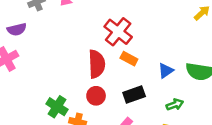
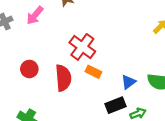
black rectangle: (134, 95) -> (116, 105), moved
red circle: (96, 96) -> (29, 69), moved

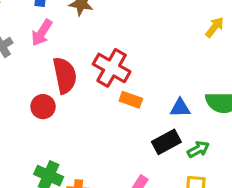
red semicircle: (63, 78) -> (65, 75), moved
blue triangle: (128, 82) -> (180, 108), turned 42

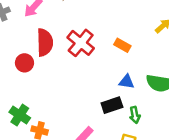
orange rectangle: (131, 100) -> (122, 45), moved
green arrow: (198, 149) -> (135, 115), turned 98

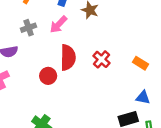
red cross: (81, 43) -> (101, 59), size x0.7

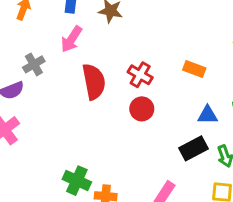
gray cross: (29, 28) -> (34, 64), moved
red circle: (48, 76) -> (142, 109), moved

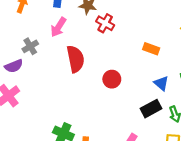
red cross: (140, 75) -> (105, 23), moved
blue triangle: (207, 115) -> (161, 83), turned 42

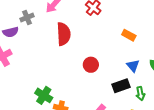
red circle: (112, 79) -> (91, 65), moved

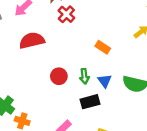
red semicircle: (64, 34) -> (32, 40), turned -105
green arrow: (140, 94) -> (84, 76), moved

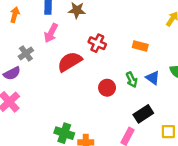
red cross: (66, 14) -> (97, 43), moved
black rectangle: (90, 102) -> (143, 114), moved

